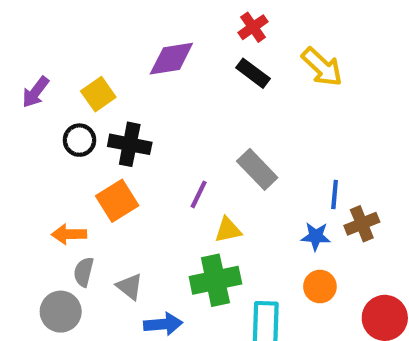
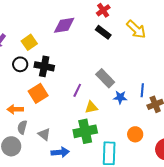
blue star: (316, 236) -> (120, 97), moved

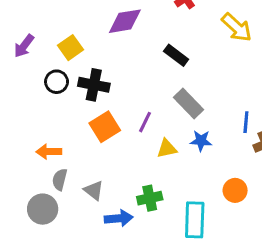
black rectangle: (103, 32) -> (176, 55), moved
orange square: (38, 93) -> (105, 127), moved
blue star: (120, 97) -> (201, 141), moved
green cross: (85, 131) -> (150, 198), moved, size x0.7

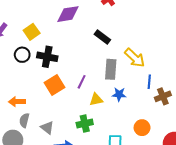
yellow arrow: (237, 27) -> (135, 58), moved
gray rectangle: (189, 103) -> (111, 69), turned 48
green cross: (150, 198) -> (85, 123), moved

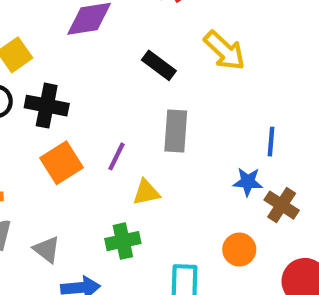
yellow arrow: (135, 58) -> (224, 51), moved
blue line: (149, 82) -> (271, 142), moved
blue star: (119, 94) -> (248, 182), moved
brown cross: (163, 96) -> (282, 205), moved, turned -35

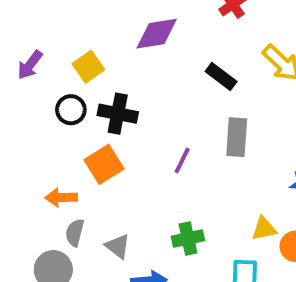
orange square: (62, 163) -> (104, 164), moved
yellow triangle: (146, 192) -> (264, 229), moved

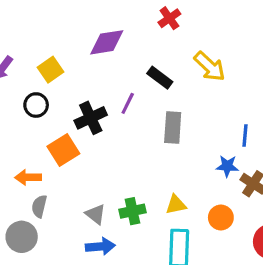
black cross: (118, 114) -> (91, 118), moved, turned -36
purple line: (182, 160) -> (128, 103), moved
yellow triangle: (264, 229) -> (176, 205), moved
gray triangle: (118, 246) -> (96, 214), moved

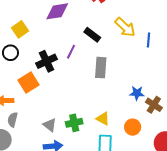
blue line: (245, 136) -> (149, 40), moved
yellow triangle: (176, 205) -> (103, 119), turned 40

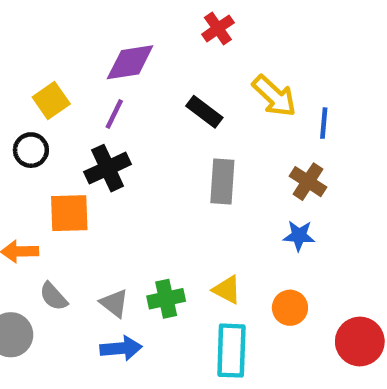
purple line: (71, 52) -> (114, 114), moved
orange square: (29, 82) -> (69, 213), turned 30
brown cross: (154, 105) -> (308, 182), moved
gray semicircle: (13, 120) -> (53, 296), moved, turned -56

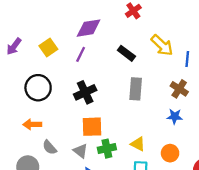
black circle: (31, 150) -> (38, 88), moved, size x1.5
black cross: (108, 168) -> (85, 92), moved
orange square: (69, 213) -> (92, 127), moved

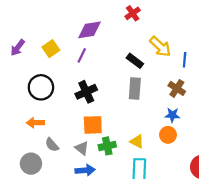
black rectangle: (126, 53) -> (135, 61), moved
orange circle: (170, 153) -> (168, 135), moved

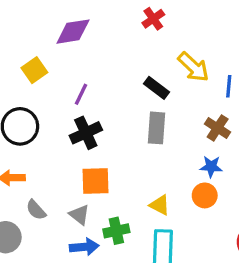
purple diamond: (90, 30) -> (73, 32), moved
purple line: (82, 55) -> (81, 94), moved
green cross: (107, 146) -> (116, 231), moved

